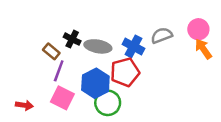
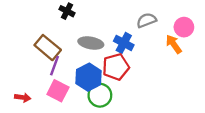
gray semicircle: (162, 35) -> (146, 20), moved
black cross: (72, 39) -> (67, 11), moved
orange arrow: (203, 49) -> (174, 44), moved
brown rectangle: (51, 51) -> (48, 48), size x1.6

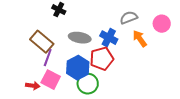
orange arrow: (174, 44) -> (140, 39), moved
red arrow: (23, 97) -> (33, 86), moved

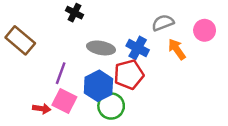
brown rectangle: (42, 42) -> (20, 40), moved

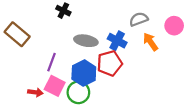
green circle: (111, 106) -> (78, 92), moved

